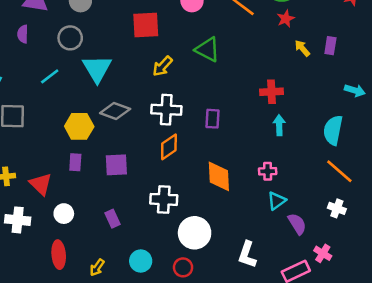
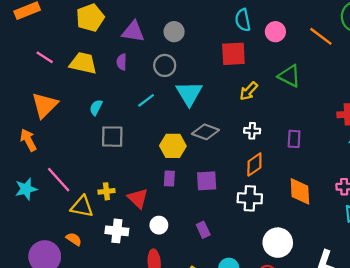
white cross: (166, 110) -> (252, 131), size x0.6
white cross: (164, 199) -> (250, 198), moved

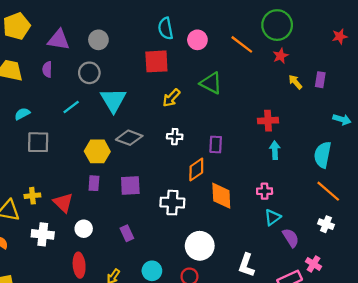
cyan semicircle: (96, 107) -> (22, 114), turned 35
orange diamond: (254, 165) -> (196, 170), moved

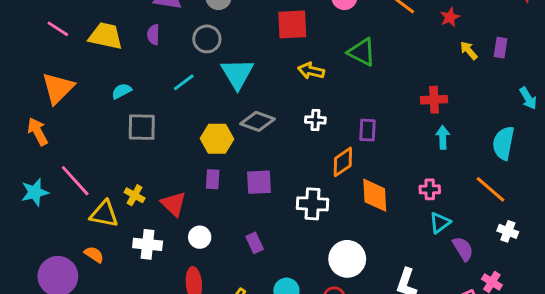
yellow arrow: (171, 98) -> (311, 71), turned 60
cyan arrow: (342, 119) -> (528, 98), turned 42
orange line: (328, 191) -> (490, 189), moved
yellow cross: (32, 196) -> (135, 195), turned 35

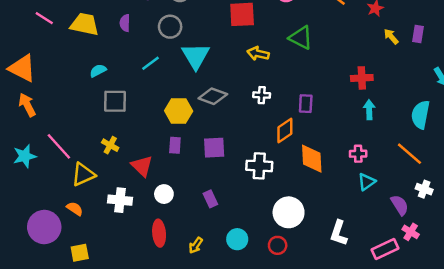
orange triangle: (58, 88) -> (22, 68), moved, turned -48
yellow cross: (135, 195) -> (110, 145), moved
yellow triangle: (104, 214) -> (83, 174), turned -35
purple semicircle: (463, 249) -> (400, 205), moved

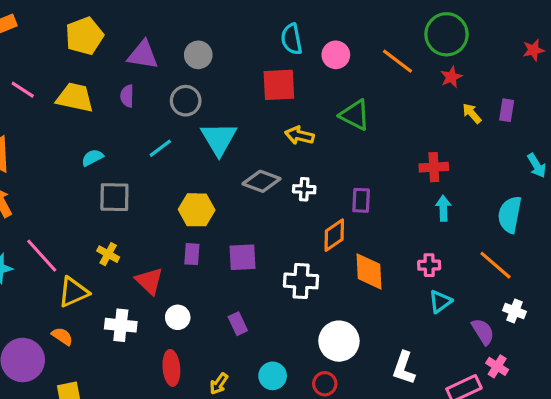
gray diamond: (213, 96) -> (262, 181), moved

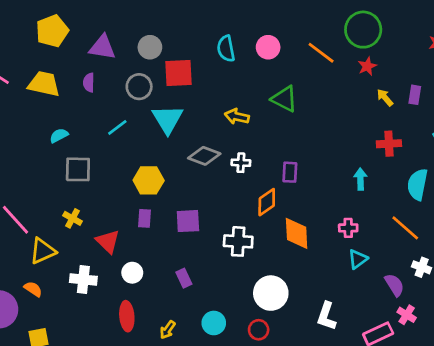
cyan semicircle: (292, 39) -> (226, 49), moved
red square: (279, 85) -> (178, 73), moved
red cross: (434, 167) -> (389, 144), moved

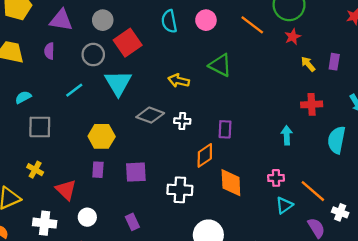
red square: (178, 73) -> (128, 43), turned -32
orange line: (405, 228) -> (313, 191), moved

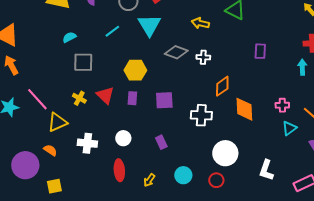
purple rectangle: (225, 129) -> (260, 51), moved
cyan arrow: (287, 135) -> (302, 67), moved
red triangle: (66, 190) -> (105, 95), moved

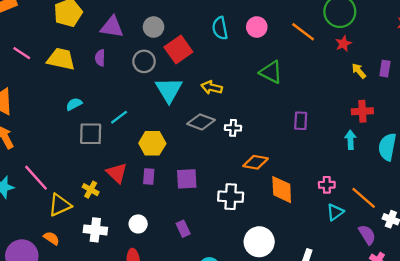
yellow arrow: (200, 23) -> (212, 88), moved
cyan line: (112, 31) -> (119, 117), moved
orange diamond: (222, 86) -> (256, 162), turned 45
yellow cross: (79, 98) -> (91, 190), moved

